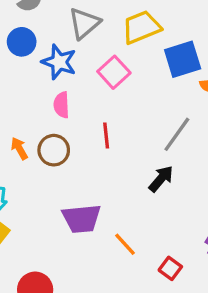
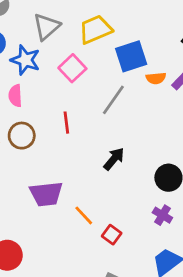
pink semicircle: (61, 105) -> (15, 96), moved
gray line: (177, 134) -> (113, 100), moved
red square: (170, 268) -> (112, 235), moved

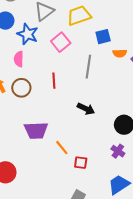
blue square: (131, 56) -> (103, 37), size x0.7
gray line: (113, 100) -> (88, 67), turned -30
black arrow: (114, 159) -> (86, 109), turned 72
red square: (112, 235) -> (81, 163), turned -32

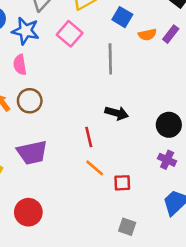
blue square: (103, 37) -> (122, 17), turned -35
red line: (54, 81) -> (89, 137), moved
purple trapezoid: (36, 130) -> (32, 153), moved

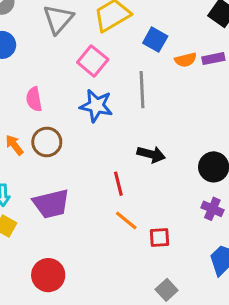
blue star: (26, 31) -> (96, 106), moved
purple rectangle: (171, 34) -> (213, 59), turned 42
gray square: (127, 227) -> (167, 290), turned 30

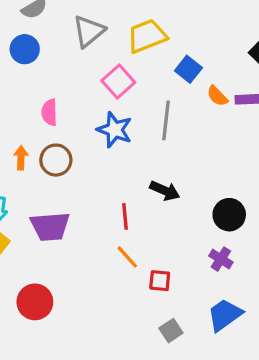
orange semicircle: (186, 60) -> (217, 96), turned 50
orange arrow: (14, 145) -> (21, 158), turned 30
gray square: (167, 290) -> (171, 331), moved

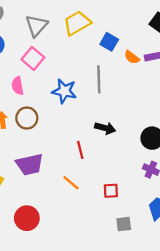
pink square: (118, 81) -> (33, 58), moved
orange line: (127, 257) -> (71, 183), moved
gray square: (171, 331) -> (124, 224), turned 35

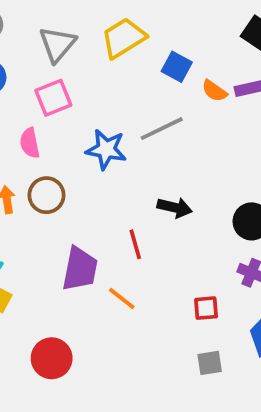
pink square: (33, 58) -> (53, 98), turned 30
gray line: (99, 79) -> (162, 129), turned 68
purple trapezoid: (30, 164) -> (80, 269), moved, turned -64
red square: (111, 191) -> (206, 308), moved

